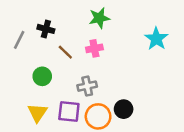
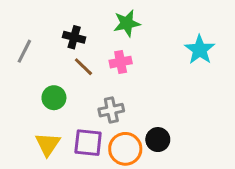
black cross: (46, 29) -> (74, 37), moved

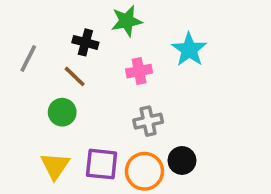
green star: (127, 23) -> (127, 21), moved
cyan star: (200, 50) -> (189, 50), moved
brown line: (83, 67) -> (75, 76), moved
gray cross: (111, 110) -> (148, 121), moved

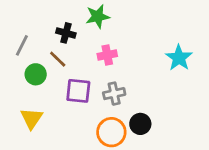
cyan star: (189, 50) -> (179, 58), moved
green circle: (62, 112) -> (36, 74), moved
purple square: (102, 164) -> (78, 91), moved
yellow triangle: (55, 166) -> (31, 118), moved

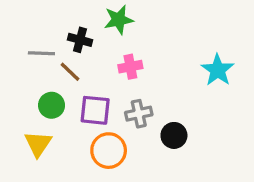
gray line: (22, 45) -> (41, 53), moved, turned 65
green circle: (36, 74) -> (52, 105), moved
black circle: (140, 124) -> (174, 135), moved
orange circle: (111, 132) -> (109, 151), moved

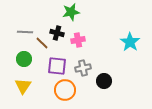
black cross: (80, 40) -> (57, 33), moved
green circle: (52, 105) -> (24, 59), moved

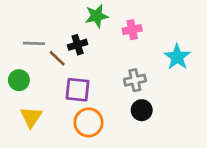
black cross: (57, 33) -> (78, 45), turned -32
pink cross: (78, 40) -> (132, 30), moved
green circle: (24, 59) -> (19, 80), moved
gray cross: (83, 68) -> (135, 80), moved

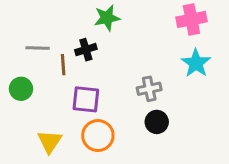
pink cross: (132, 30) -> (191, 19), moved, size x1.4
brown line: (57, 58) -> (63, 65), turned 42
yellow triangle: (31, 117) -> (50, 142), moved

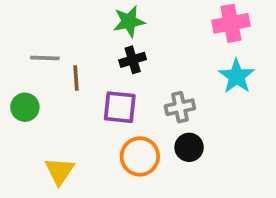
black cross: (86, 50) -> (133, 60), moved
purple square: (86, 99) -> (120, 107), moved
orange circle: (98, 136) -> (140, 156), moved

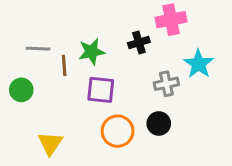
green star: (129, 21) -> (92, 52), moved
pink cross: (231, 23) -> (171, 20), moved
black cross: (133, 60) -> (139, 43), moved
gray cross: (180, 107) -> (166, 84), moved

